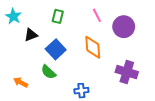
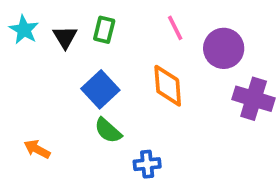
black triangle: (31, 35) -> (65, 37), moved, turned -40
green semicircle: (48, 72) -> (108, 130), moved
purple cross: (127, 72) -> (254, 99), moved

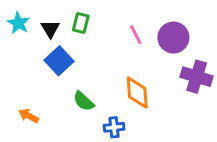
pink line: (175, 28) -> (136, 35), moved
orange diamond: (168, 86) -> (137, 93), moved
blue square: (100, 89) -> (59, 61), moved

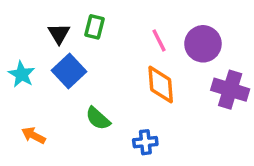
cyan star: (18, 23) -> (22, 74), moved
orange diamond: (137, 93) -> (161, 85), moved
blue cross: (114, 127) -> (145, 142), moved

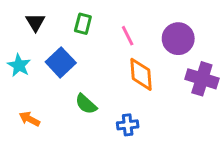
black triangle: (59, 34) -> (35, 22), moved
pink line: (159, 40) -> (128, 36), moved

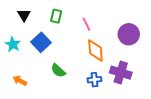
purple circle: (178, 39) -> (129, 34), moved
purple cross: (202, 79) -> (121, 73), moved
blue cross: (128, 125) -> (94, 80), moved

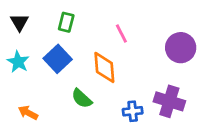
black triangle: (24, 15) -> (20, 22), moved
green rectangle: (56, 16) -> (66, 22), moved
orange diamond: (95, 50) -> (104, 67), moved

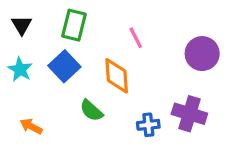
green rectangle: (66, 22) -> (74, 25), size x1.4

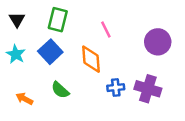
green semicircle: (91, 111) -> (60, 90), moved
blue cross: (148, 125) -> (116, 88), moved

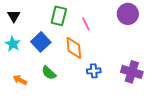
green rectangle: (58, 20) -> (59, 16), moved
purple circle: (158, 42) -> (128, 14), moved
purple cross: (148, 89) -> (132, 72), moved

